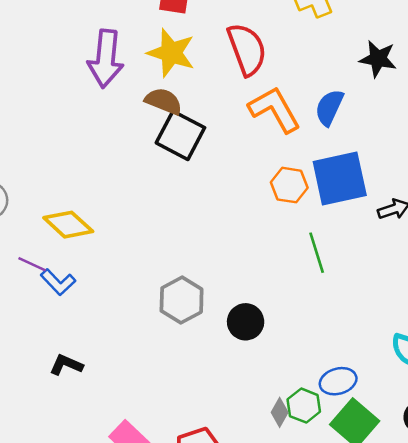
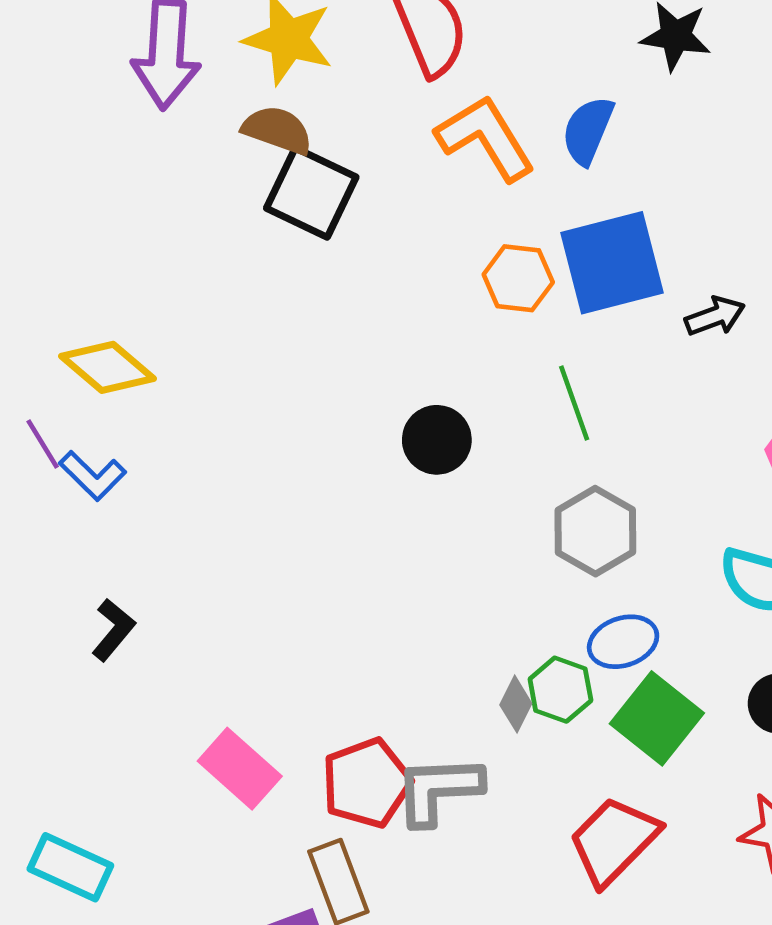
purple line: (32, 264) -> (43, 444), turned 36
gray hexagon: (182, 300) -> (595, 531), moved
black circle: (246, 322) -> (437, 440), moved
black L-shape: (66, 365) -> (113, 630), turned 108

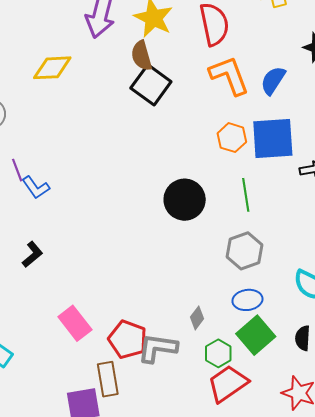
brown semicircle: (277, 130) -> (142, 56), turned -136
yellow diamond: (107, 367) -> (52, 68), moved, turned -54
black circle: (437, 440) -> (185, 200), size x1.4
green hexagon: (560, 690) -> (218, 353), moved
red pentagon: (367, 783) -> (128, 339), turned 30

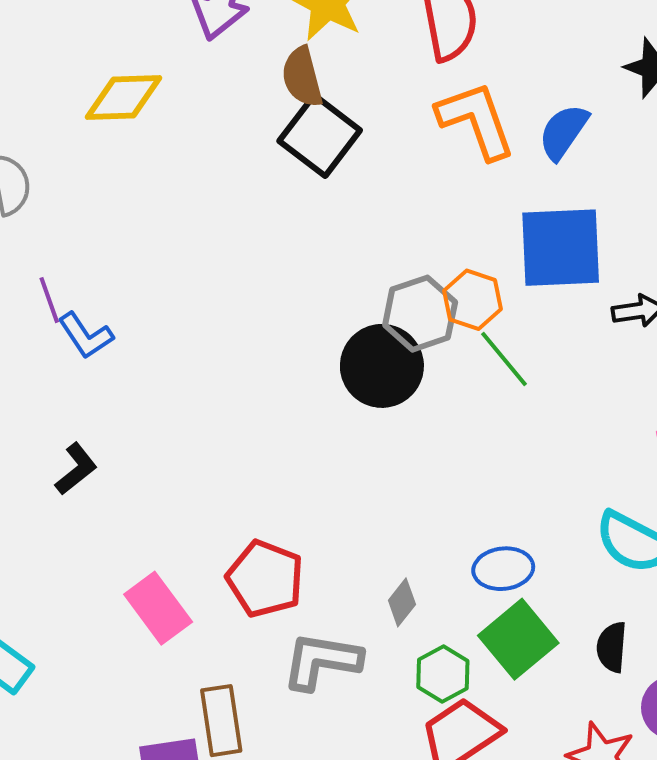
orange hexagon: (232, 138) -> (473, 300), moved
green line: (246, 195) -> (504, 359), turned -32
gray hexagon: (244, 251) -> (420, 314), moved
red pentagon: (128, 339) -> (265, 579), moved

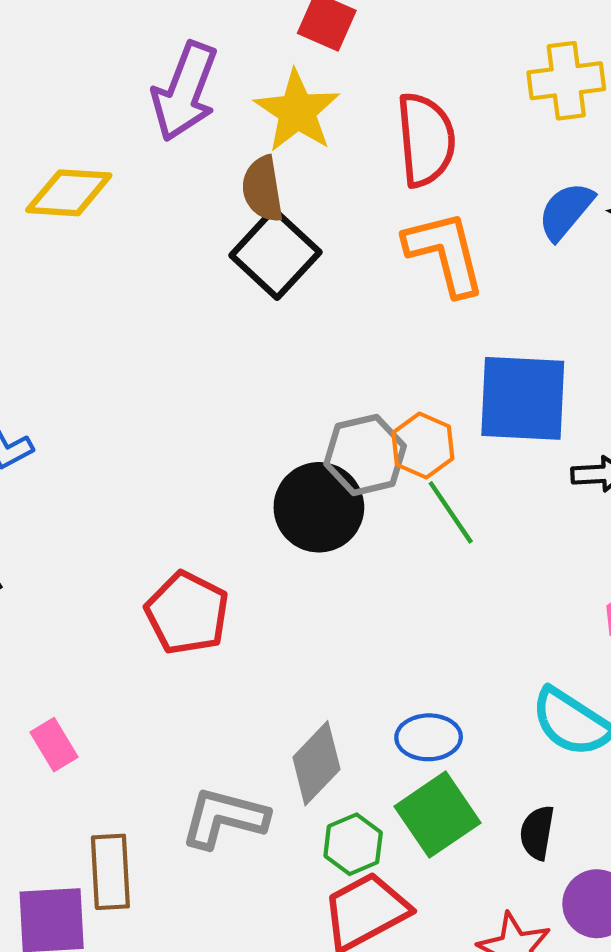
blue semicircle: (563, 132) -> (566, 211), moved
red pentagon: (265, 579) -> (187, 613), moved
gray diamond: (402, 602) -> (316, 763), size x1.6
pink rectangle: (158, 608) -> (54, 745), size x0.7

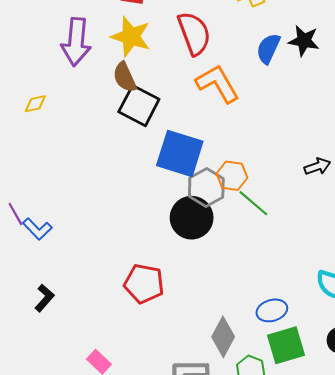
yellow diamond: (69, 193) -> (35, 104), size x0.6
blue square: (523, 398) -> (180, 153), moved, turned 30
green square: (438, 815) -> (286, 345), turned 33

